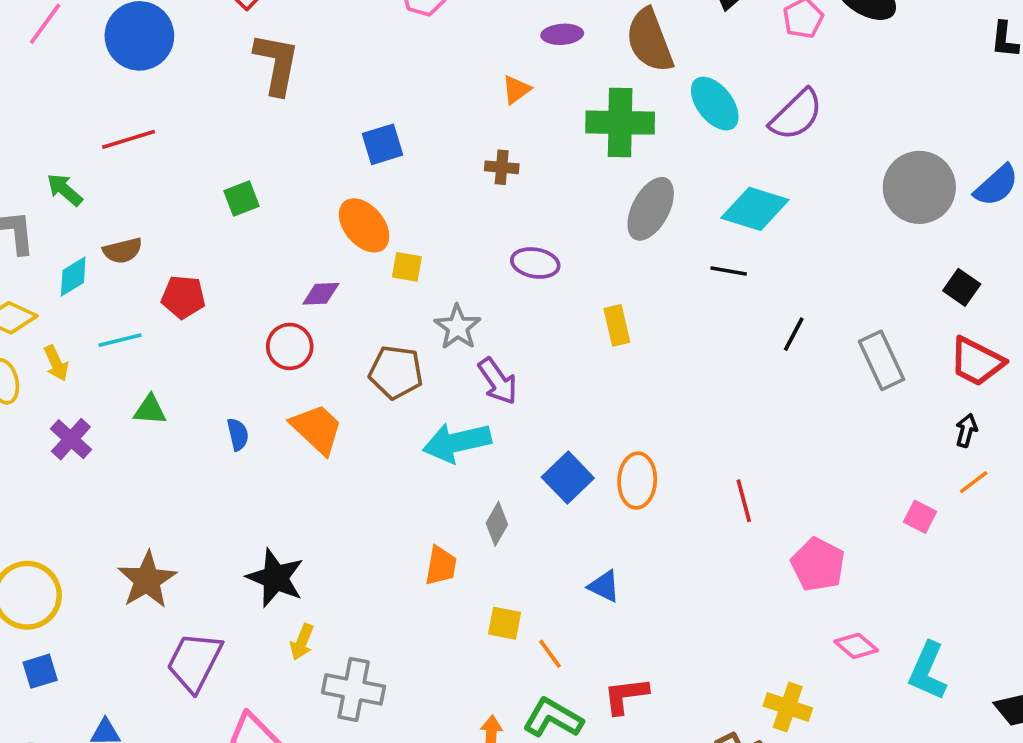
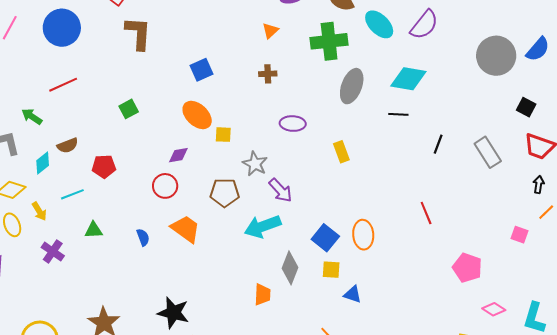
red line: (744, 501) -> (426, 213), moved
gray diamond: (497, 524) -> (290, 268), size x1.4
yellow square: (505, 623) -> (331, 270), moved

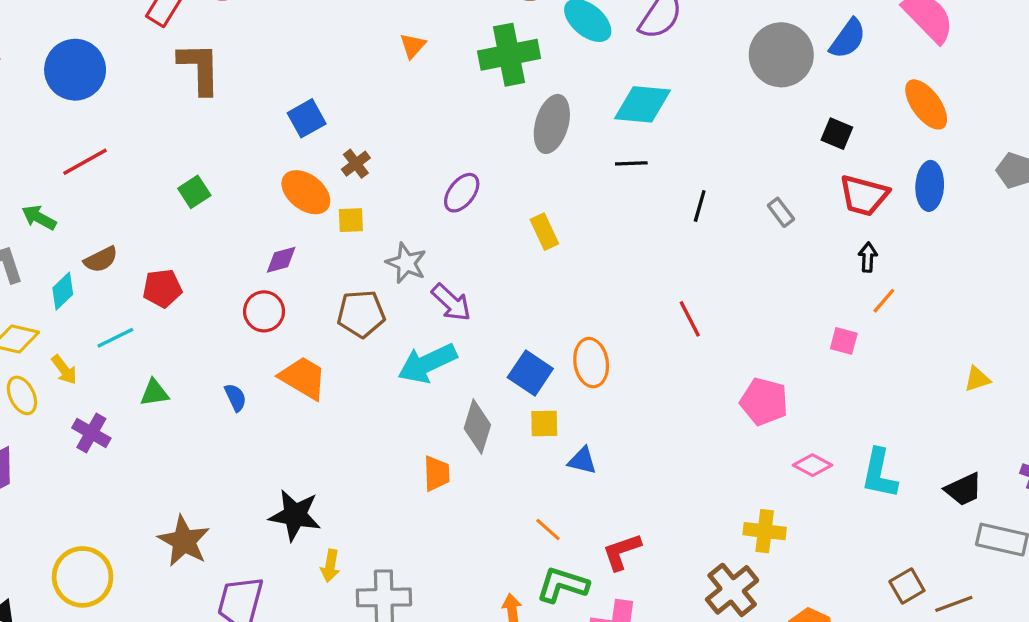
brown cross: (268, 74) -> (356, 164), moved, turned -30
purple ellipse: (293, 124) -> (462, 193), turned -50
gray rectangle: (488, 152) -> (781, 212), size x0.6

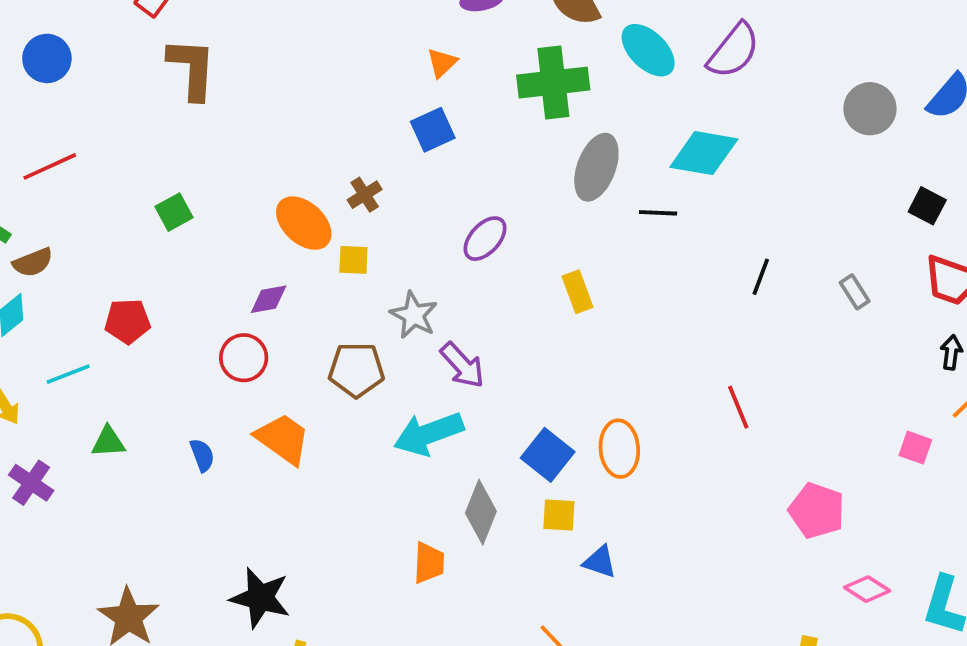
gray circle: (781, 55) -> (870, 109), size x0.7
blue circle: (75, 70) -> (47, 58), size x0.7
blue square: (307, 118) -> (433, 130), moved
black line: (631, 163) -> (658, 213), moved
brown semicircle: (101, 259) -> (33, 262), moved

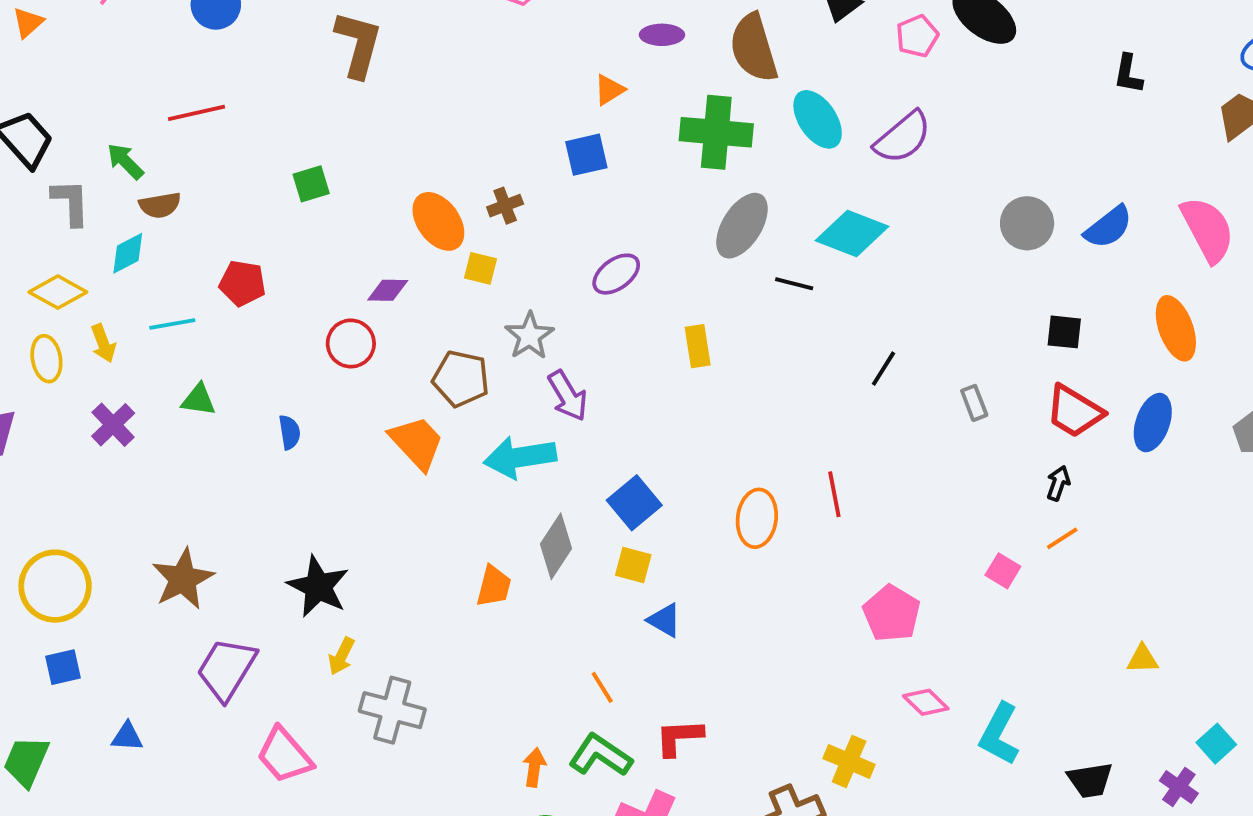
black square: (927, 206) -> (1064, 332), turned -33
orange trapezoid: (283, 439) -> (417, 443), moved
orange ellipse: (619, 449) -> (757, 518), moved

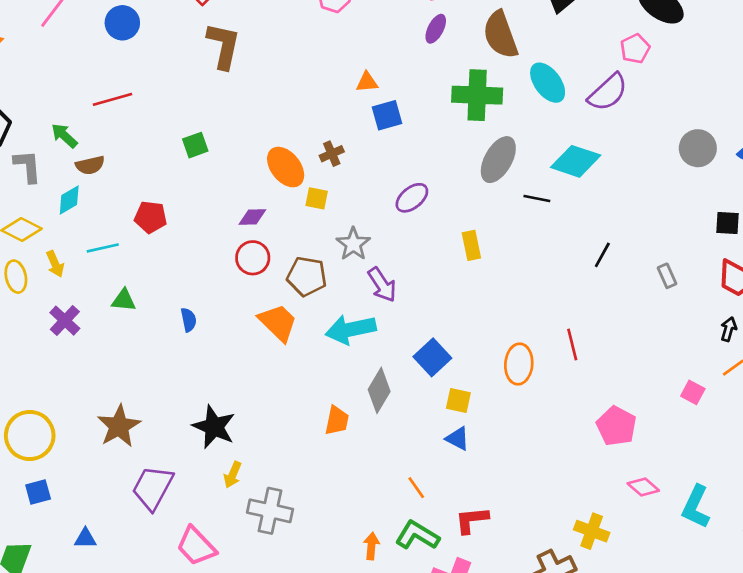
purple ellipse: (662, 35) -> (436, 29), turned -60
pink pentagon: (917, 36) -> (635, 49), moved
orange triangle: (609, 90) -> (367, 82), moved, turned 30
red circle: (351, 343) -> (253, 258), moved
yellow square: (633, 565) -> (458, 401), moved

